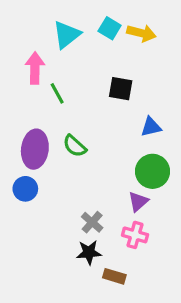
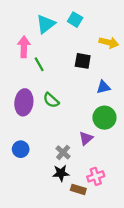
yellow arrow: (141, 33) -> (109, 42), moved
blue circle: (25, 189) -> (21, 149), moved
purple triangle: (138, 202) -> (86, 138), moved
pink cross: (135, 235) -> (96, 176), moved, turned -35

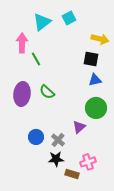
cyan square: (75, 20) -> (69, 18), turned 32
black square: (83, 61) -> (91, 59), moved
blue circle: (21, 149) -> (36, 137), moved

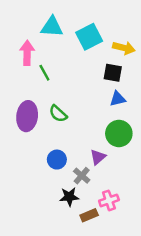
cyan square: (69, 18) -> (89, 37), moved, size x1.5
cyan triangle: (42, 22) -> (52, 27), turned 42
blue circle: (36, 137) -> (57, 160), moved
gray cross: (58, 140) -> (82, 176), moved
brown rectangle: (72, 174) -> (89, 215), turned -40

